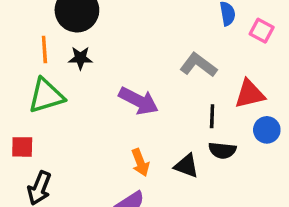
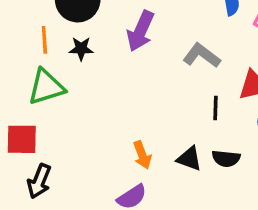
purple arrow: (139, 101) -> (140, 31), moved, turned 87
red square: (22, 147) -> (22, 139), size x1.4
black semicircle: (222, 150) -> (226, 159), moved

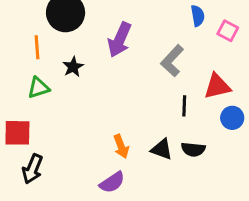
black star: (81, 49) -> (73, 67), moved, turned -30
gray L-shape: (202, 56) -> (172, 61), turned -84
green triangle: (46, 87) -> (38, 88), size x0.7

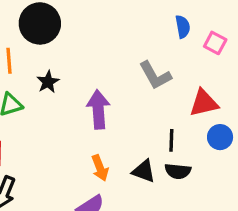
purple arrow: (120, 40) -> (98, 109), moved, turned 152
gray L-shape: (172, 61) -> (155, 75), turned -72
black line: (184, 106) -> (171, 140), moved

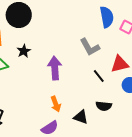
blue semicircle: (183, 27) -> (107, 17), size x1.5
black line: (171, 140) -> (99, 76), moved, turned -40
black triangle: (144, 171) -> (81, 117), moved

